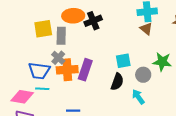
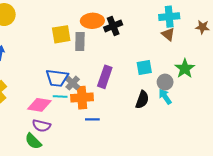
gray cross: (58, 58) -> (73, 83), moved
green star: (162, 62) -> (185, 69), turned 30
orange cross: (67, 70) -> (82, 98), moved
black semicircle: (117, 82) -> (142, 100), moved
cyan arrow: (138, 97) -> (165, 97), moved

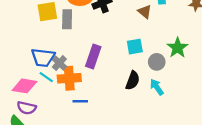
brown triangle: (168, 34) -> (145, 12), moved
cyan line: (60, 97) -> (46, 77), turned 32
cyan arrow: (165, 97) -> (157, 87), moved

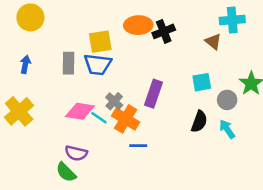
gray rectangle: (67, 19) -> (69, 63), moved
blue trapezoid: (43, 58) -> (98, 64), moved
orange cross: (69, 78) -> (126, 119), turned 35
pink diamond: (24, 86) -> (80, 111), moved

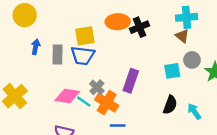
cyan cross: (232, 20) -> (187, 17), moved
blue arrow: (25, 64) -> (36, 47), moved
gray circle: (227, 100) -> (192, 60), moved

